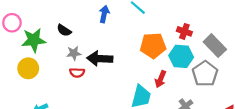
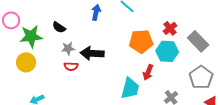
red cross: (184, 31) -> (170, 28), turned 32
gray pentagon: (205, 74) -> (201, 77), moved

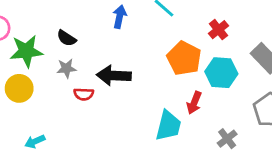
red cross: (170, 28) -> (218, 30), moved
orange pentagon: (141, 41) -> (184, 58), turned 30
gray star: (68, 48) -> (66, 68), moved

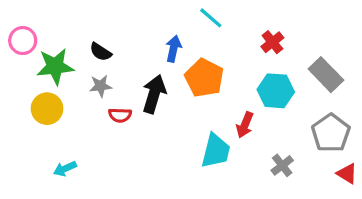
blue arrow: (120, 17) -> (174, 49), moved
orange pentagon: (184, 58) -> (204, 78), moved
black arrow: (114, 75) -> (154, 94), turned 104

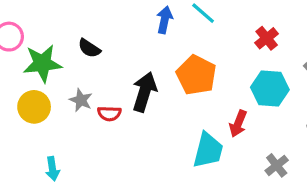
blue arrow: (174, 49) -> (165, 20), moved
gray star: (101, 86) -> (81, 100), moved, turned 30
cyan arrow: (65, 169) -> (52, 169), turned -75

